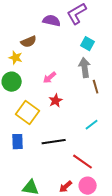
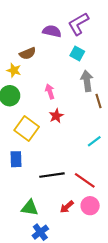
cyan square: (88, 44) -> (77, 53), moved
pink arrow: (50, 78) -> (50, 91), turned 112
black line: (54, 142) -> (52, 175), moved

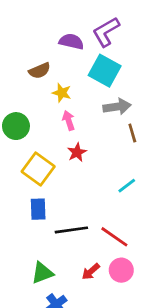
cyan square: (77, 53) -> (105, 71), size x1.6
yellow star: (14, 70) -> (62, 93), moved
gray arrow: (87, 81) -> (117, 107), turned 90
blue rectangle: (16, 159) -> (38, 209), moved
green triangle: (30, 208) -> (42, 273), turned -30

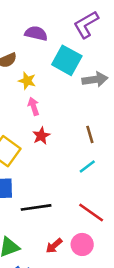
purple L-shape: (106, 32) -> (86, 24), moved
gray arrow: (117, 107) -> (95, 79), moved
brown line: (132, 133) -> (90, 134), moved
red line: (114, 237) -> (91, 213), moved

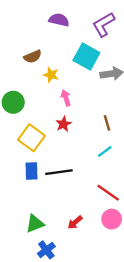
purple semicircle: (36, 33) -> (59, 20), moved
pink arrow: (34, 106) -> (66, 98), moved
black line: (36, 207) -> (59, 172), moved
pink circle: (82, 244) -> (112, 219), moved

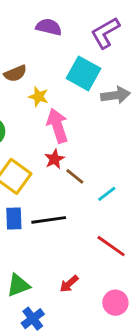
pink arrow: (66, 98) -> (57, 126), size x1.6
brown line: (107, 123) -> (75, 176), moved, turned -35
pink circle: (112, 219) -> (115, 303), moved

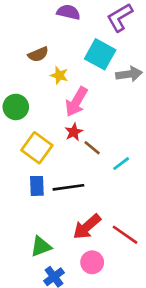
pink arrow: (57, 126) -> (76, 102), turned -132
red line: (111, 246) -> (125, 235), moved
red arrow: (69, 284) -> (87, 227), moved, size x1.6
pink circle: (115, 303) -> (92, 262), moved

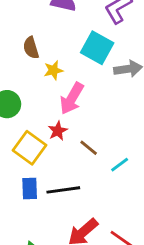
brown semicircle: (38, 54) -> (31, 48), turned 96
yellow star: (59, 75) -> (53, 70), turned -30
red star: (74, 132) -> (58, 131), moved

